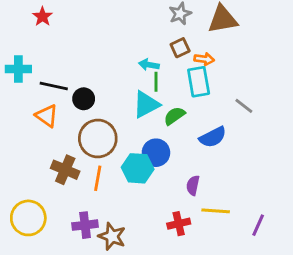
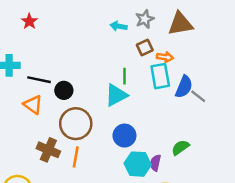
cyan arrow: (149, 65) -> (119, 26), moved
green semicircle: (174, 116) -> (180, 147), moved
blue semicircle: (213, 137) -> (184, 87), moved, turned -40
cyan hexagon: (138, 168) -> (138, 164), moved

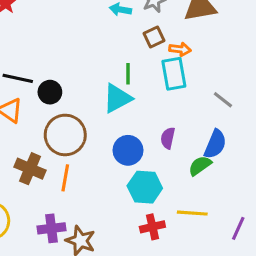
blue semicircle: (184, 87) -> (215, 144), moved
purple semicircle: (155, 163) -> (168, 138), moved

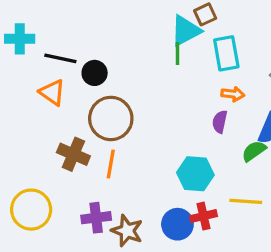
orange arrow: (180, 49) -> (233, 94), moved
cyan triangle: (117, 98) -> (186, 31), moved
blue circle: (128, 150) -> (177, 224), moved

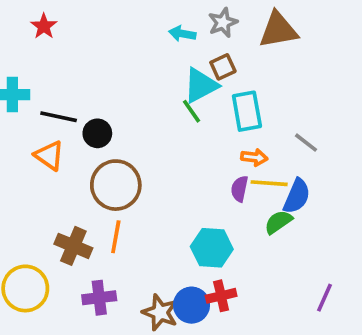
green line: (177, 53) -> (192, 111), turned -35
brown cross: (73, 154) -> (73, 246), moved
yellow line: (246, 201) -> (269, 183), moved
brown star: (127, 231) -> (160, 312), moved

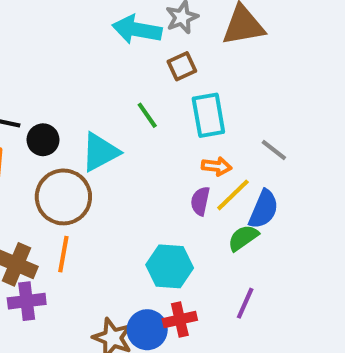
cyan arrow: (182, 34) -> (137, 29), size x1.6
cyan triangle: (201, 85) -> (100, 152), moved
yellow line: (269, 183) -> (233, 195), turned -48
purple cross: (99, 298) -> (27, 301), moved
purple line: (324, 298) -> (245, 303), moved

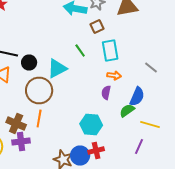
gray line: (274, 150) -> (151, 68), moved
yellow line: (233, 195) -> (150, 124), moved, turned 60
purple line: (245, 303) -> (139, 146), moved

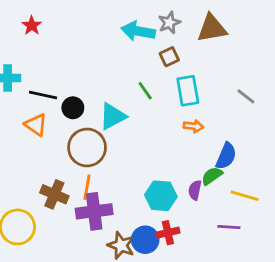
gray line: (151, 68) -> (246, 96), moved
purple semicircle: (106, 92) -> (195, 190), moved
purple cross: (21, 142) -> (94, 211), moved, size x1.4
purple line: (139, 146) -> (229, 227), turned 70

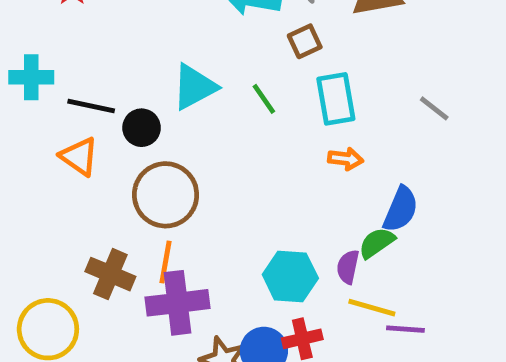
cyan triangle: (113, 116) -> (194, 87), moved
yellow line: (245, 196) -> (372, 308), moved

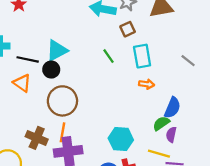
cyan triangle: (194, 87) -> (57, 50), moved
purple semicircle: (348, 267) -> (171, 135), moved

